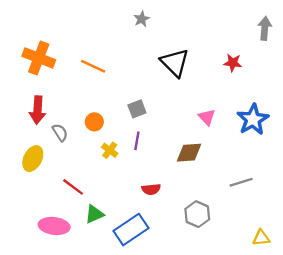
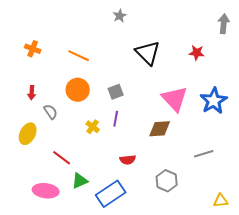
orange cross: (39, 58) -> (33, 49), size x0.6
red arrow: (38, 110) -> (32, 93), size x0.6
pink triangle: (207, 117) -> (175, 99), size x1.8
orange circle: (94, 122) -> (78, 90), moved, size x1.5

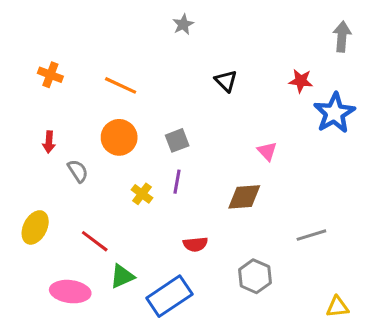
black triangle: (148, 53) -> (226, 81), size x0.6
pink triangle: (175, 99) -> (267, 151), size x0.5
blue star: (214, 101) -> (334, 113), moved
yellow ellipse: (28, 134) -> (35, 227), moved

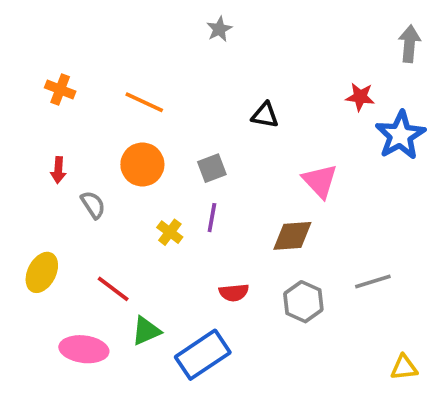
black triangle: (226, 81) -> (265, 115), moved, turned -35
pink triangle: (267, 151) -> (320, 181), size x1.5
gray hexagon: (255, 276) -> (303, 302), moved

